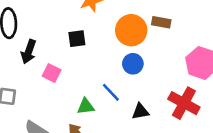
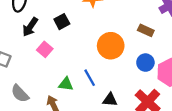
orange circle: (131, 30) -> (111, 46), moved
black square: (77, 39) -> (62, 22), moved, turned -35
blue circle: (133, 64) -> (145, 63), moved

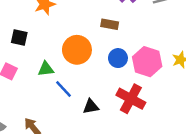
black square: (62, 22) -> (19, 38), turned -35
green triangle: (66, 84) -> (46, 69), moved

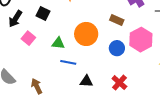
pink hexagon: (147, 62) -> (141, 40), moved
blue line: (63, 89) -> (68, 62), turned -49
red cross: (131, 99) -> (119, 83), size x0.7

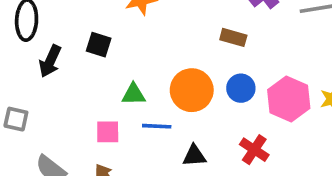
orange circle: (86, 34) -> (192, 90), moved
pink square: (28, 38) -> (108, 132), moved, turned -32
pink hexagon: (141, 40) -> (289, 99), moved

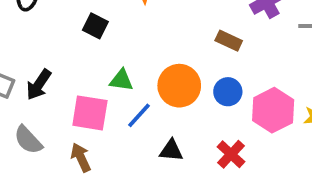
black arrow: (50, 61) -> (39, 85), moved
blue line: (157, 126) -> (139, 115), turned -60
pink square: (108, 132) -> (90, 113), size x1.5

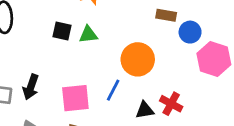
green triangle: (121, 80) -> (88, 35), moved
blue circle: (228, 92) -> (190, 32), moved
red cross: (231, 154) -> (171, 104), moved

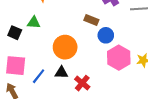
black square: (62, 31) -> (15, 33), moved
blue line: (113, 90) -> (39, 76), moved
black triangle: (145, 110) -> (61, 73), moved

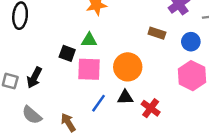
blue circle: (106, 35) -> (191, 42), moved
pink square: (16, 66) -> (89, 69), moved

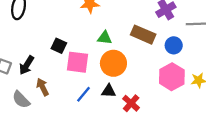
brown rectangle: (157, 33) -> (143, 35), size x1.5
green triangle: (89, 40) -> (105, 38), moved
brown arrow: (68, 122) -> (43, 87), moved

